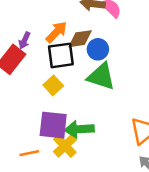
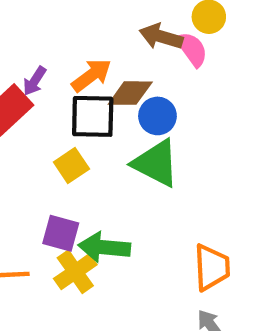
purple square: (53, 125) -> (61, 233), size x0.7

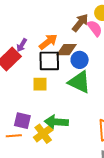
brown arrow: (161, 37) -> (80, 23), turned 114
yellow square: (71, 166) -> (40, 84), turned 35
purple square: (61, 233) -> (22, 121), moved

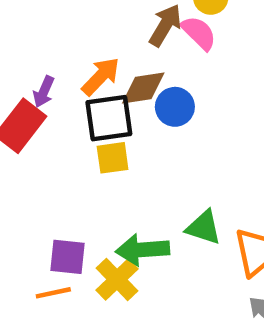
green triangle: (79, 82) -> (204, 228), moved, size x0.7
yellow square: (40, 84) -> (113, 158), moved

